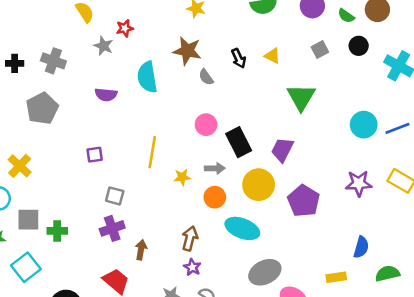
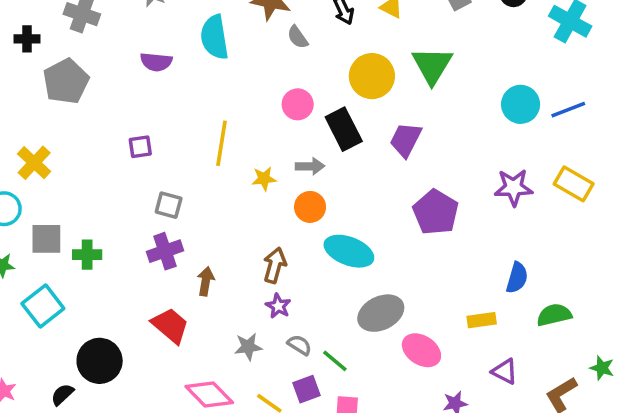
black cross: (15, 63) -> (27, 39), moved
yellow circle: (259, 185) -> (372, 76), moved

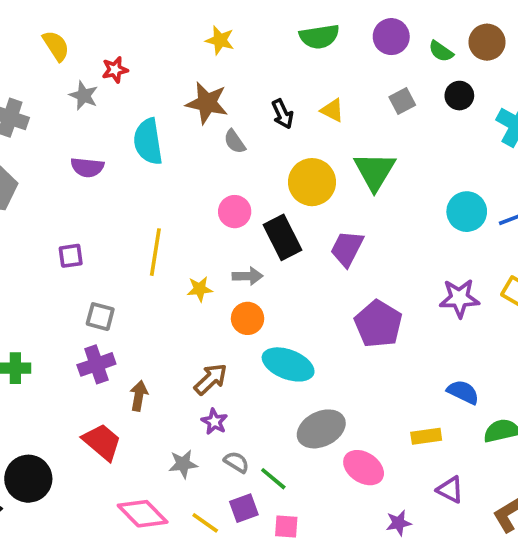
brown arrow: (275, 265) -> (211, 379), turned 32
blue semicircle: (517, 278) -> (463, 392), turned -80

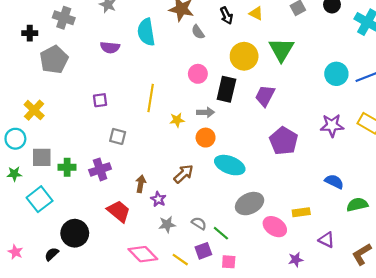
black rectangle: (283, 237) -> (226, 89), turned 40
purple cross: (96, 364) -> (100, 169), moved
purple star: (214, 422) -> (158, 199), moved
yellow rectangle: (426, 436) -> (301, 212), moved

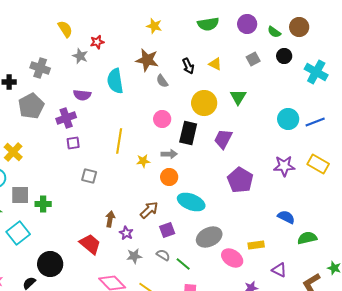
green triangle: (281, 50) -> (238, 97), size x0.7
purple cross: (100, 169) -> (66, 118), moved
purple square: (203, 251) -> (167, 230), moved

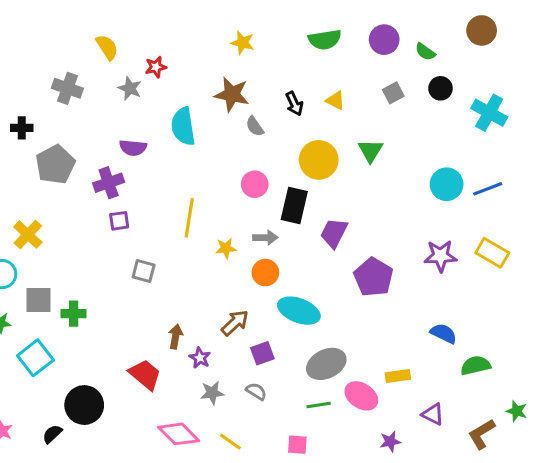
brown circle: (299, 27) -> (482, 30), moved
gray cross: (40, 68) -> (67, 88), moved
purple trapezoid: (223, 139) -> (334, 233), moved
green line: (183, 264) -> (319, 405), moved, turned -49

